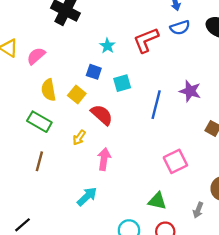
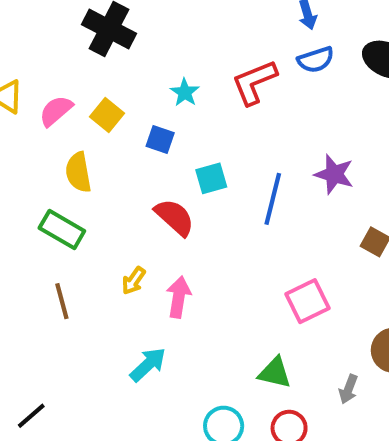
cyan square: (122, 83) -> (211, 178), moved
yellow square: (77, 94) -> (107, 115), moved
yellow arrow: (79, 138) -> (134, 281), moved
brown line: (39, 161) -> (62, 301), turned -30

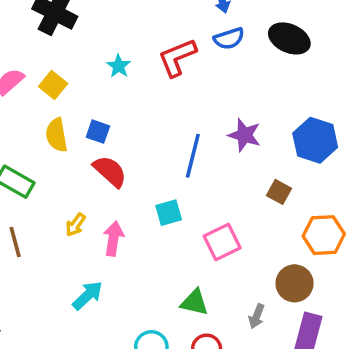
blue square: (160, 139) -> (98, 132), moved
yellow semicircle: (78, 172) -> (57, 135), moved
cyan square: (211, 178) -> (169, 213), moved

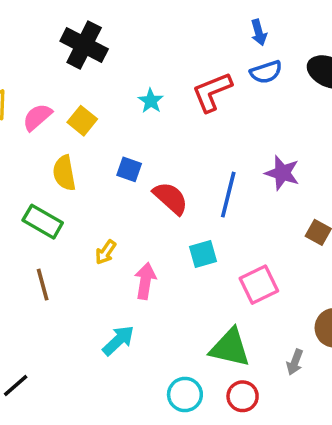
yellow semicircle: (57, 135) -> (64, 173), moved
red semicircle: (110, 171) -> (171, 198), moved
yellow arrow: (75, 225) -> (106, 252), moved
green triangle: (194, 302) -> (230, 348), size x1.4

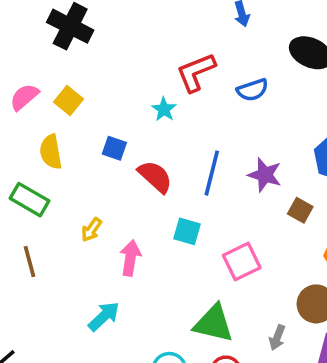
blue semicircle: (266, 72) -> (252, 90), moved
cyan star: (151, 101) -> (164, 109), moved
purple star: (282, 173) -> (265, 175), moved
cyan square: (203, 254) -> (187, 231), turned 32

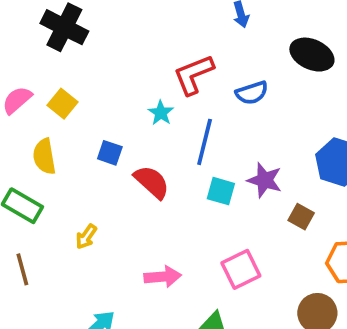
blue line: (212, 173) -> (205, 142), moved
cyan square: (187, 231) -> (221, 191), moved
pink arrow: (130, 258) -> (163, 277), moved, turned 76

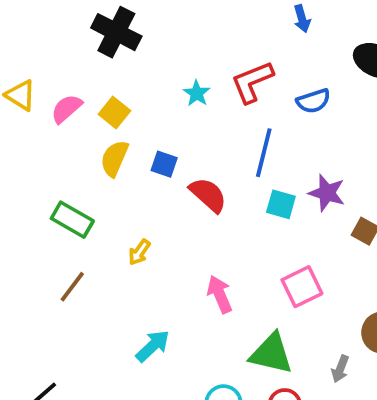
cyan star: (161, 113) -> (197, 93), moved
yellow semicircle: (44, 156) -> (114, 158), moved, turned 33
brown line: (22, 269) -> (72, 287), turned 52
pink arrow: (163, 277) -> (220, 294), turned -108

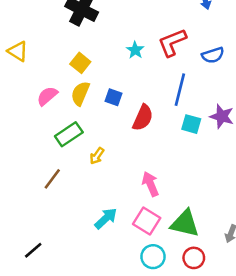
pink semicircle: (67, 109) -> (47, 96), moved
red semicircle: (208, 195) -> (143, 118), turned 72
green rectangle: (72, 220) -> (69, 134), moved, turned -64
pink square: (302, 287) -> (147, 221), moved, turned -32

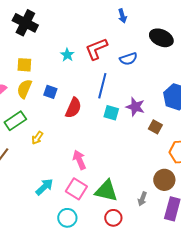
yellow square: (80, 63) -> (24, 65), turned -35
cyan circle: (153, 257) -> (67, 218), moved

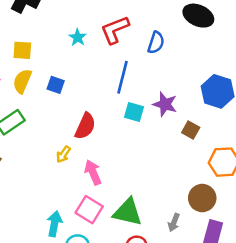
blue semicircle: (128, 59) -> (156, 43), turned -54
red semicircle: (73, 108) -> (85, 126), moved
yellow arrow: (37, 138) -> (63, 154), moved
cyan arrow: (44, 187) -> (54, 224), moved, turned -36

